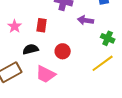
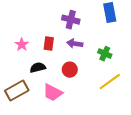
purple arrow: (86, 20) -> (75, 44), moved
green cross: (108, 38) -> (105, 54), moved

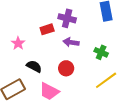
red rectangle: (49, 44) -> (47, 29), moved, turned 64
black semicircle: (38, 68) -> (34, 66), turned 42

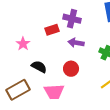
pink trapezoid: (49, 91) -> (54, 92), turned -30

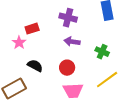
red rectangle: (52, 30) -> (32, 29), moved
pink trapezoid: (54, 92) -> (73, 91), moved

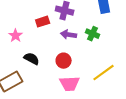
red rectangle: (32, 29) -> (43, 22), moved
green cross: (102, 52) -> (93, 34), moved

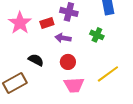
purple arrow: (69, 35) -> (63, 38), moved
pink star: (16, 36) -> (20, 23), moved, size x1.6

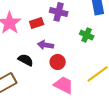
purple arrow: (63, 38) -> (46, 45), moved
pink trapezoid: (74, 85) -> (64, 85), turned -150

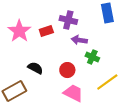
green cross: (87, 35) -> (92, 57), moved
purple arrow: (46, 45) -> (79, 40), moved

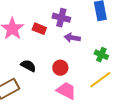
red rectangle: (46, 31) -> (39, 29), turned 40
green cross: (92, 57) -> (101, 55), moved

